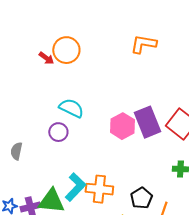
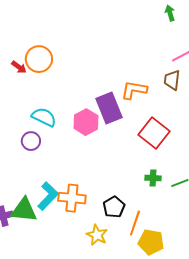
orange L-shape: (143, 44) -> (134, 90), moved
purple rectangle: (147, 122) -> (109, 108), moved
pink hexagon: (122, 126) -> (86, 122), moved

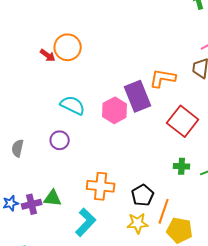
purple circle: (31, 141) -> (60, 140), moved
cyan L-shape: (48, 196) -> (86, 222), moved
green triangle: (24, 210) -> (53, 198), size x0.7
yellow star: (97, 235) -> (138, 223), moved, turned -30

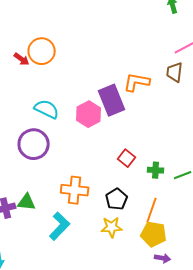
red square: (183, 121) -> (127, 158), moved, size x0.6
purple circle: (60, 140) -> (34, 144), size x1.6
orange line: (164, 211) -> (152, 210), moved

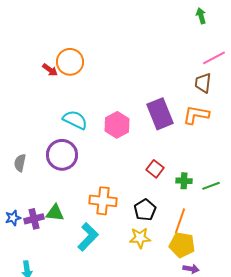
orange L-shape: (137, 82) -> (196, 115), moved
purple rectangle: (112, 100) -> (160, 114), moved

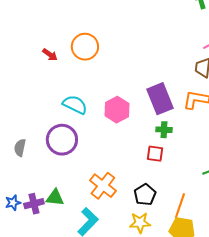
orange circle: (70, 62) -> (85, 47), moved
red square: (155, 169) -> (155, 154), turned -30
green cross: (184, 181) -> (164, 130), moved
orange cross: (103, 201) -> (103, 186), turned 32

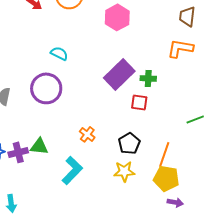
purple rectangle: (160, 99) -> (119, 74), moved, turned 68
cyan semicircle: (75, 105) -> (59, 53), size x0.7
pink hexagon: (117, 110) -> (117, 17), moved
orange cross: (103, 186) -> (87, 134), size x0.6

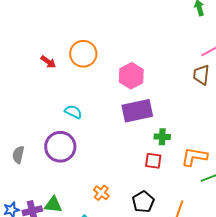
orange L-shape: (180, 48) -> (194, 157), moved
purple rectangle: (119, 74) -> (137, 111), moved, turned 32

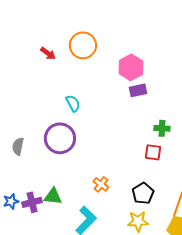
purple rectangle: (137, 111) -> (138, 90), moved, size x0.6
cyan semicircle: (73, 112) -> (73, 103), turned 36

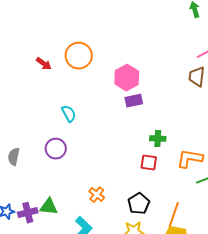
purple circle: (60, 138) -> (56, 149), size x0.7

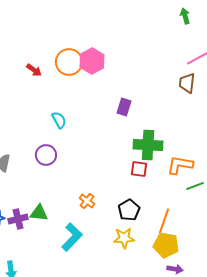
pink hexagon: (127, 78) -> (92, 61), moved
purple rectangle: (134, 101) -> (124, 107), turned -60
green cross: (158, 139) -> (148, 145), size x1.8

